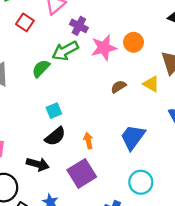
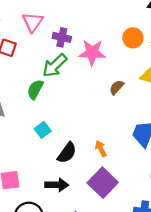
orange circle: (134, 42) -> (133, 38), moved
pink star: (104, 48) -> (92, 53), turned 30
cyan square: (54, 111) -> (43, 130), moved

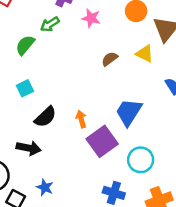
pink star: (92, 53) -> (91, 18), size x0.7
green arrow: (55, 66) -> (50, 24), size x0.7
purple square: (103, 183) -> (102, 141), moved

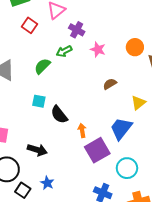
yellow triangle: (145, 54) -> (138, 103), moved, turned 49
cyan square: (25, 88) -> (39, 101), turned 32
black semicircle: (45, 117) -> (59, 115), moved, turned 90

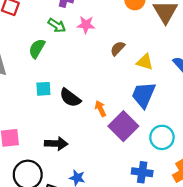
pink star: (98, 49) -> (86, 25), moved
green arrow: (64, 51) -> (57, 25), turned -105
yellow triangle: (138, 103) -> (145, 62), moved, turned -49

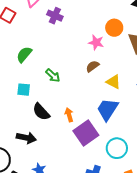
green arrow: (57, 25) -> (53, 76), moved
pink star: (86, 25) -> (96, 42), moved
black semicircle: (70, 98) -> (41, 112), moved

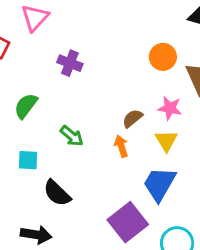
purple cross: (55, 16) -> (70, 63), moved
pink star: (96, 42) -> (170, 108), moved
yellow triangle: (113, 82) -> (166, 141), turned 35
orange arrow: (69, 115) -> (121, 146), moved

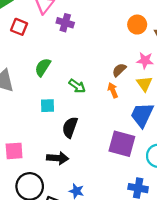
purple cross: (70, 63) -> (65, 23), moved
black semicircle: (57, 193) -> (70, 127), turned 70
purple square: (128, 222) -> (122, 144), turned -32

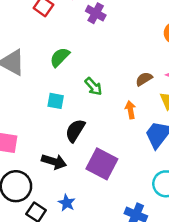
orange arrow: (113, 90) -> (130, 110), moved
purple square: (122, 144) -> (102, 164), moved

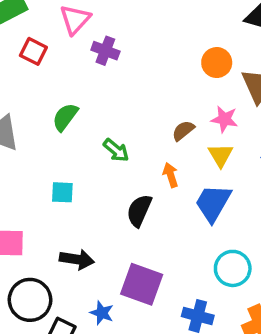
cyan square: (56, 101) -> (62, 192), moved
black semicircle: (75, 131) -> (139, 211), moved
purple square: (102, 164) -> (142, 284), moved

